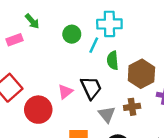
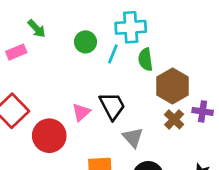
green semicircle: (113, 60) -> (145, 59), moved
brown cross: (132, 107) -> (174, 119), moved, turned -35

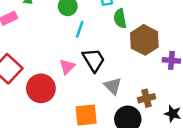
cyan line: (113, 54) -> (80, 29), moved
brown cross: (174, 119) -> (147, 98), moved, turned 35

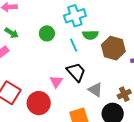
green semicircle: (120, 19) -> (90, 35), turned -70
cyan line: (80, 29) -> (74, 45), moved, turned -32

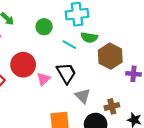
cyan line: (74, 45) -> (69, 45), turned -48
red circle: (39, 103) -> (23, 65), moved

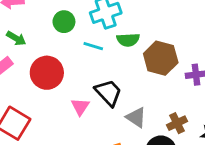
green circle: (44, 27) -> (64, 22), moved
cyan line: (69, 45) -> (93, 46), moved
red circle: (23, 65) -> (47, 73), moved

